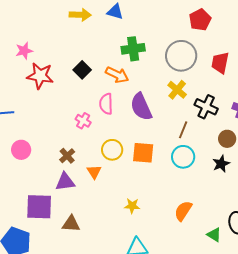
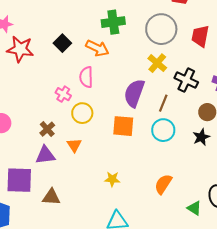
purple semicircle: (141, 107) -> (134, 93), moved, turned 44
yellow circle: (112, 150) -> (82, 113), moved

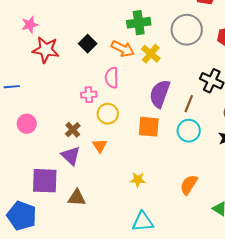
yellow cross: (157, 63) -> (151, 54), moved
pink cross: (63, 94) -> (89, 95), turned -35
purple triangle: (45, 155) -> (71, 156), turned 50

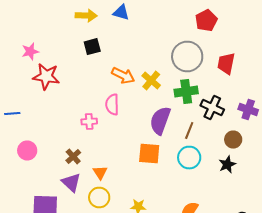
green cross: (139, 23) -> (186, 92), moved
black square: (88, 44) -> (92, 46), moved, turned 30
yellow circle: (108, 114) -> (99, 198), moved

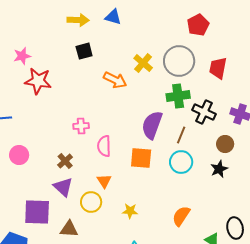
yellow cross: (151, 80) -> (143, 63), moved
pink semicircle: (112, 104) -> (104, 146), moved
orange triangle: (100, 172) -> (104, 181), moved

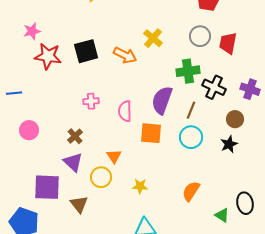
black square: (84, 51) -> (86, 51), moved, size x1.4
gray circle: (179, 61) -> (200, 36), moved, size x0.7
pink semicircle: (104, 146) -> (125, 111), moved
brown triangle: (69, 229) -> (79, 204), turned 48

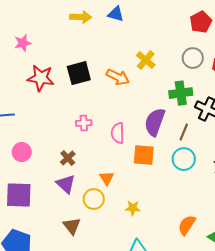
pink star: (32, 31) -> (23, 43), moved
purple square: (47, 187) -> (19, 195), moved
orange semicircle: (191, 191) -> (187, 225), moved

